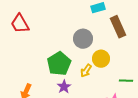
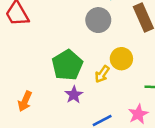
gray circle: (83, 39) -> (98, 20), moved

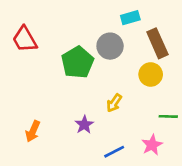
yellow circle: (121, 59) -> (151, 74), moved
green pentagon: (67, 65) -> (78, 62), moved

